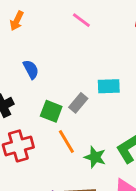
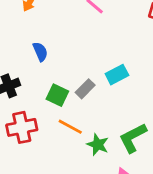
cyan rectangle: (109, 86) -> (117, 75), turned -30
orange line: (66, 142) -> (70, 127), turned -35

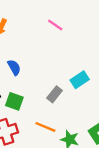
green square: (57, 95) -> (14, 101), moved

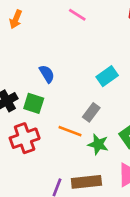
blue semicircle: (14, 67) -> (47, 74), moved
gray rectangle: (55, 94) -> (91, 112), moved

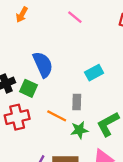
blue semicircle: (47, 74) -> (43, 64), size x1.6
gray rectangle: (91, 112) -> (77, 102), turned -42
green star: (98, 144) -> (79, 130), turned -30

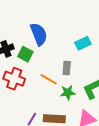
red cross: (17, 117) -> (14, 79), turned 30

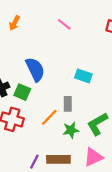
cyan rectangle: (83, 43) -> (83, 76), turned 49
orange line: (49, 79) -> (49, 117), turned -72

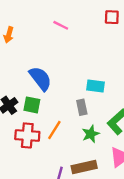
cyan rectangle: (83, 76) -> (96, 86), moved
orange line: (49, 117) -> (54, 130), moved

